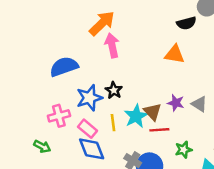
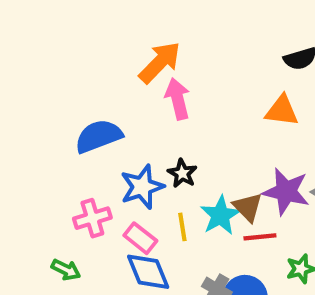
purple star: (176, 103) -> (286, 191), size x1.6

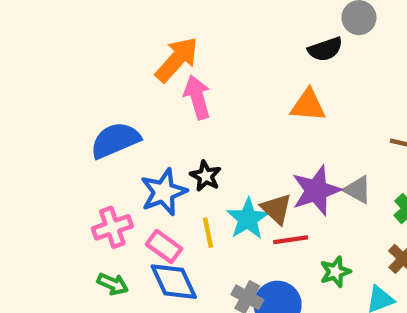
purple star: (286, 191) -> (316, 191), turned -30
green arrow: (66, 270) -> (113, 284), moved

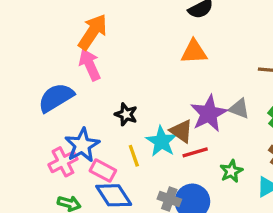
pink arrow: (197, 97) -> (90, 65), moved
blue star: (164, 192) -> (82, 145), moved

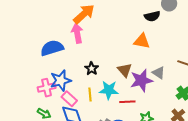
gray triangle: (239, 109) -> (159, 73), moved
brown triangle: (181, 131) -> (125, 70), moved
cyan star: (161, 141) -> (109, 90), turned 30

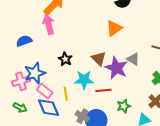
orange triangle: (142, 41) -> (114, 28), turned -42
blue semicircle: (52, 48) -> (24, 41), size x0.7
purple star: (141, 80) -> (116, 68), turned -30
yellow line: (90, 95) -> (66, 94), moved

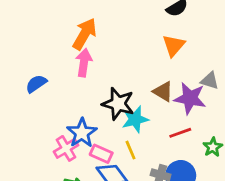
pink arrow: (49, 24) -> (84, 63), turned 36
blue semicircle: (24, 41) -> (36, 84), moved
black star: (65, 59) -> (118, 104), size x1.6
cyan star: (84, 80) -> (135, 119), moved

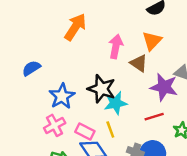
pink arrow: (84, 63) -> (116, 46), moved
brown triangle: (163, 92) -> (139, 63), moved
blue star: (82, 133) -> (62, 96), moved

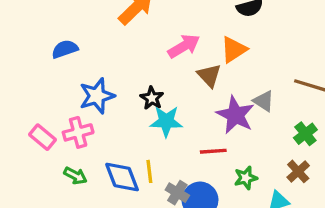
pink arrow: (116, 46) -> (184, 46), turned 35
black star: (101, 89) -> (152, 98), size x0.6
yellow line: (110, 129) -> (149, 171), moved
pink rectangle: (85, 131) -> (42, 137), moved

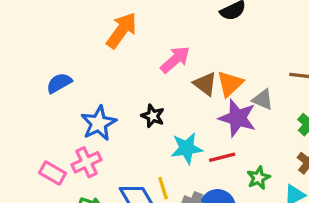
orange triangle: (234, 50) -> (230, 84), moved
cyan star: (166, 121) -> (187, 148), moved

